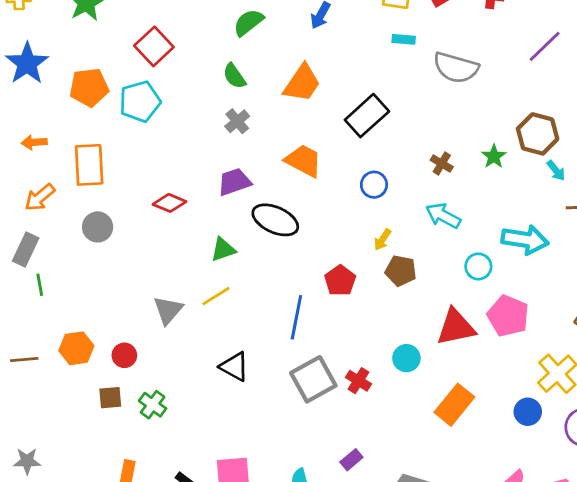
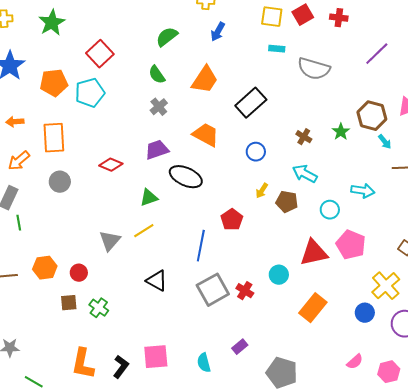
cyan arrow: (525, 240) -> (363, 191), size x0.7
brown pentagon: (401, 271) -> (287, 202), moved

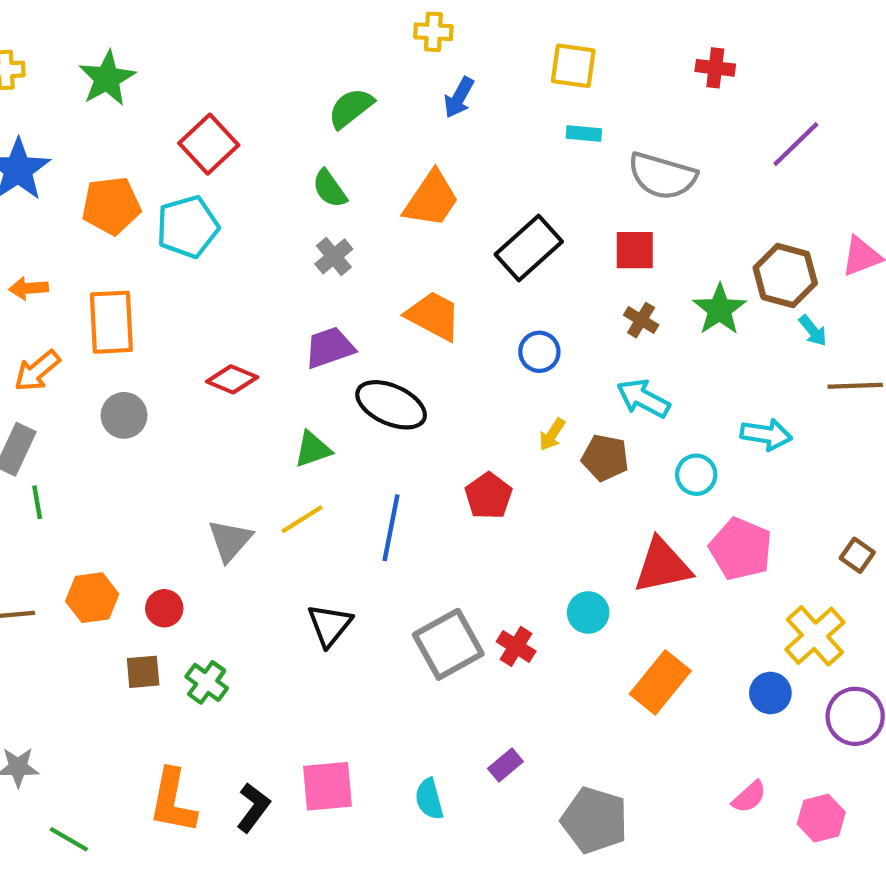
red square: (303, 15) -> (635, 250), moved, turned 30
green star: (341, 132) -> (720, 309), size x1.4
blue line: (201, 246) -> (391, 528), moved
black triangle: (157, 281) -> (330, 625), turned 40

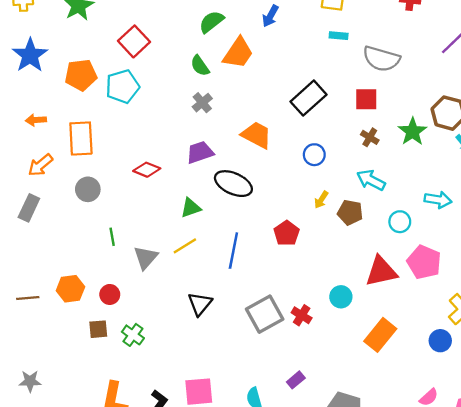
orange trapezoid: (431, 199) -> (238, 53), moved
green line: (37, 502) -> (112, 237), moved

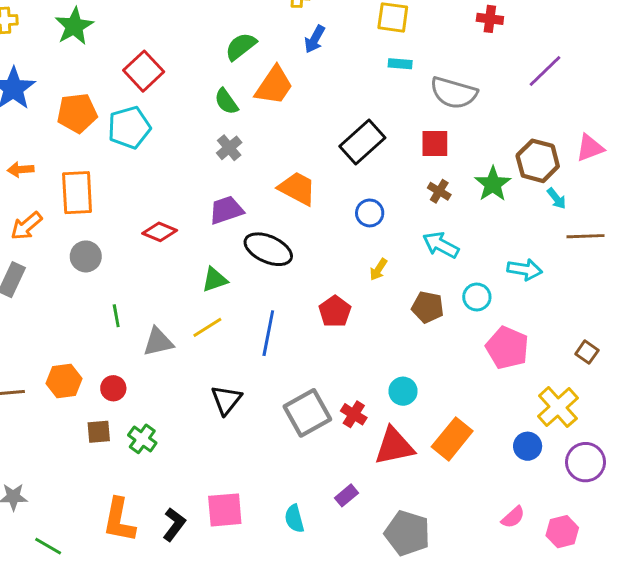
brown pentagon: (350, 212) -> (428, 307), moved
gray triangle: (146, 258) -> (158, 342), turned 36
red triangle: (381, 271) -> (394, 446), moved

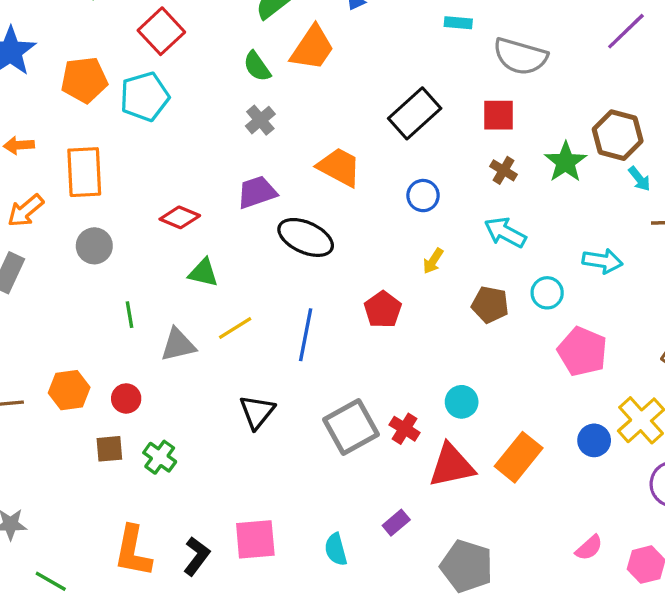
green triangle: (215, 280) -> (203, 273), moved, turned 32
blue circle: (528, 446) -> (594, 440), moved

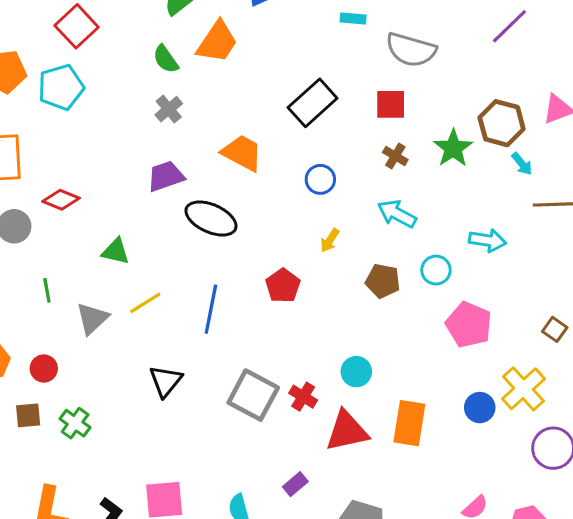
red diamond: (180, 217) -> (61, 200), moved
gray triangle: (178, 345) -> (92, 318), turned -30
gray square: (351, 427) -> (253, 395), turned -33
orange rectangle: (519, 457) -> (409, 423), turned -30

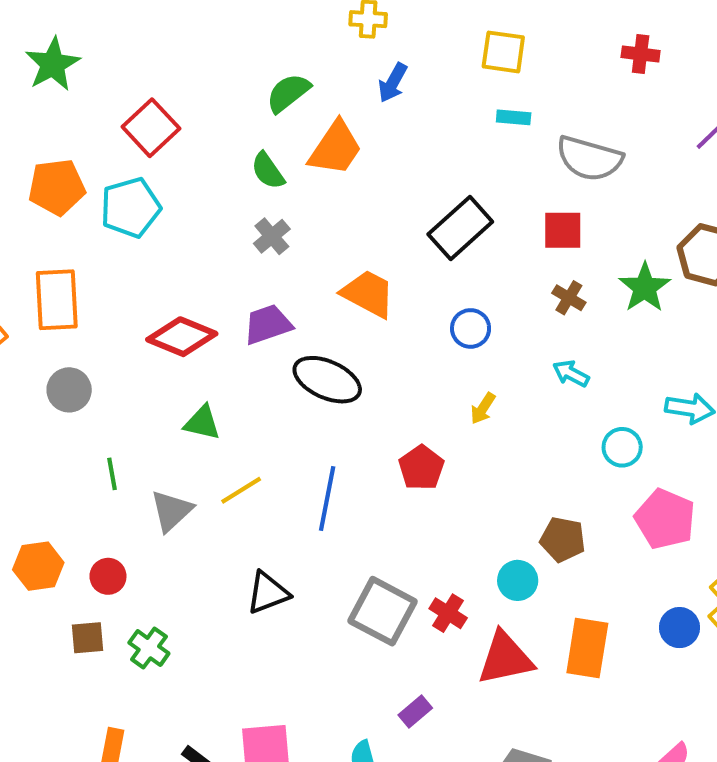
red diamond: (61, 200) -> (182, 337), moved, size x1.4
cyan arrow: (397, 214) -> (571, 374), size x0.7
brown pentagon: (383, 281) -> (563, 539), moved
black triangle: (166, 381) -> (268, 593), turned 30
purple rectangle: (295, 484) -> (415, 712), moved

